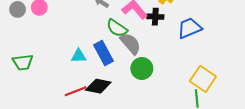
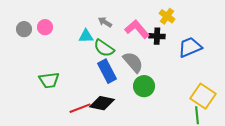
green semicircle: (117, 28) -> (104, 48), moved
cyan triangle: (79, 56) -> (86, 36), moved
green trapezoid: (23, 62) -> (49, 80), moved

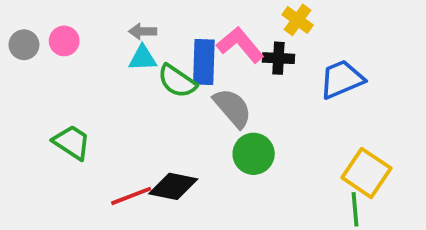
gray arrow: (105, 22) -> (143, 31), moved, turned -32
blue rectangle: (107, 71) -> (204, 62), moved, turned 30
green trapezoid: (49, 80) -> (72, 142), turned -140

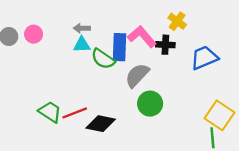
gray semicircle: (233, 108) -> (137, 75), turned -96
green trapezoid: (72, 142) -> (50, 112), moved
red line: (131, 196) -> (75, 113), moved

